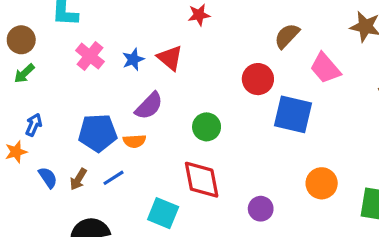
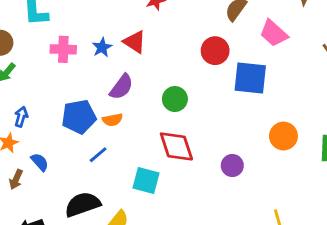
pink cross: (90, 56) -> (63, 49), turned -30
brown arrow: (78, 179) -> (16, 179), moved

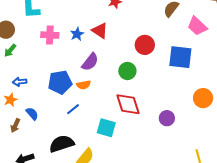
red circle: (215, 51) -> (145, 45), moved
blue arrow: (21, 117) -> (20, 82), turned -112

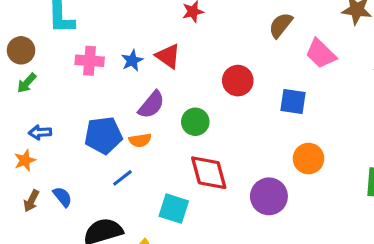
blue square: (180, 57) -> (293, 101), size x0.7
green circle: (127, 71) -> (195, 122), moved
orange circle: (203, 98) -> (309, 159), moved
blue semicircle: (32, 114) -> (62, 197), moved
purple circle: (167, 118) -> (269, 196), size x1.5

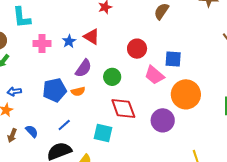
pink trapezoid: (321, 54) -> (154, 75), moved
orange circle: (309, 159) -> (186, 94), size x1.5
blue line: (122, 178) -> (64, 125), moved

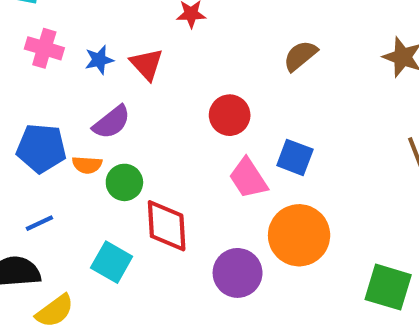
green circle: (112, 77) -> (124, 182), moved

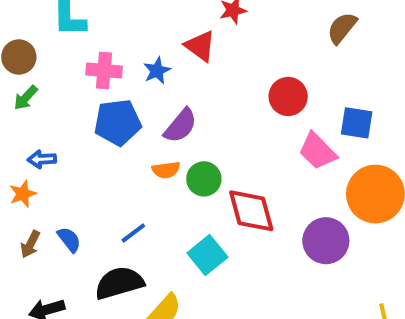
red triangle: (147, 64) -> (200, 46), moved
blue pentagon: (41, 148) -> (118, 122), moved
cyan square: (112, 262) -> (207, 255), turned 33

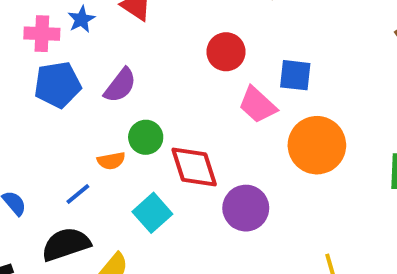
blue star: (157, 71) -> (81, 19), moved
orange semicircle: (166, 170) -> (111, 161), moved
purple circle: (326, 241) -> (246, 208), moved

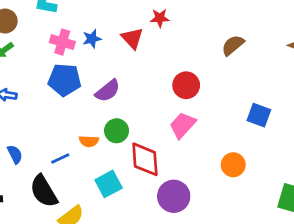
blue square: (295, 75) -> (259, 115), moved
pink trapezoid: (258, 105) -> (183, 125), moved, turned 76
orange circle: (317, 145) -> (233, 165), size x0.6
black semicircle: (66, 244) -> (44, 191), turned -116

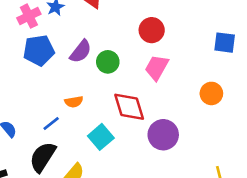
pink cross: (62, 42) -> (29, 16), turned -30
green circle: (117, 131) -> (108, 62), moved
black semicircle: (44, 191) -> (43, 157), turned 76

